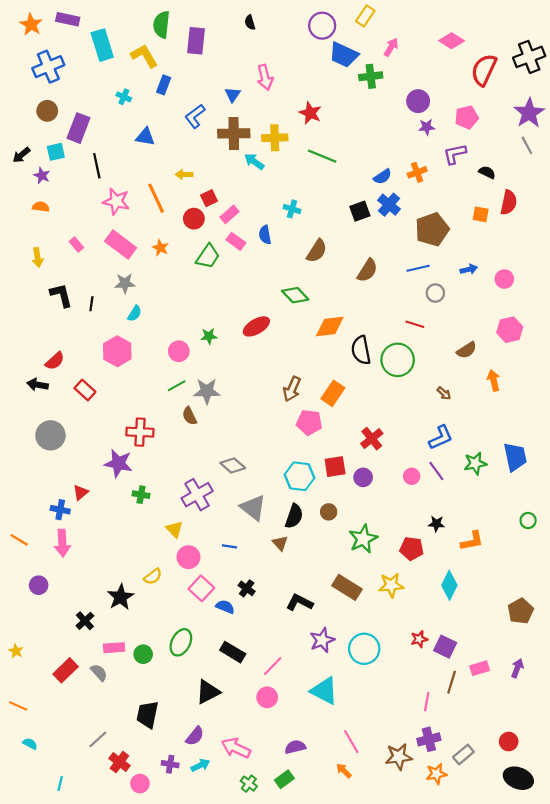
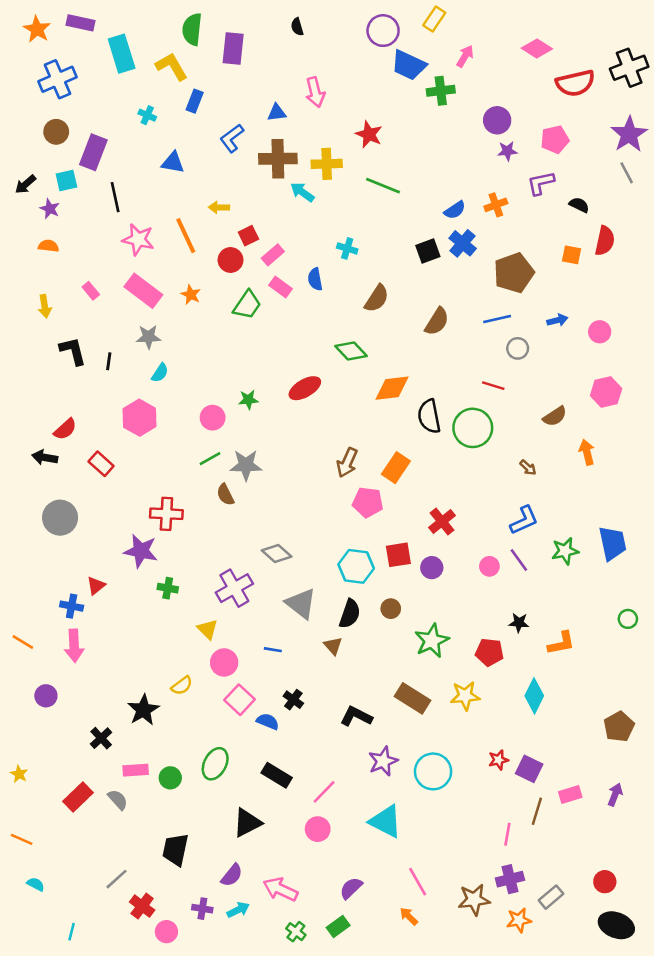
red semicircle: (484, 70) -> (575, 83), turned -128
blue triangle: (233, 95) -> (277, 113), turned 49
purple semicircle: (295, 747) -> (351, 888), turned -30

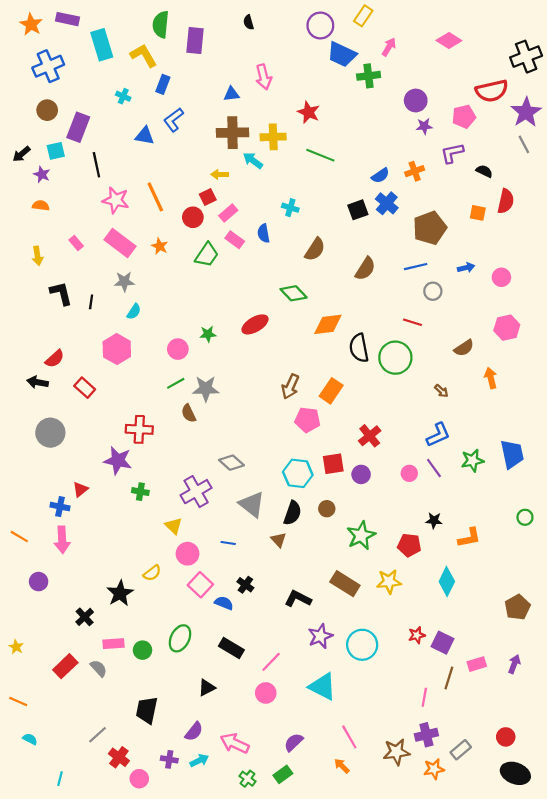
red semicircle: (575, 83) -> (492, 91), moved
blue L-shape: (232, 138) -> (174, 120), moved
yellow arrow: (219, 207) -> (220, 174), moved
black triangle: (247, 823) -> (207, 688), size x0.7

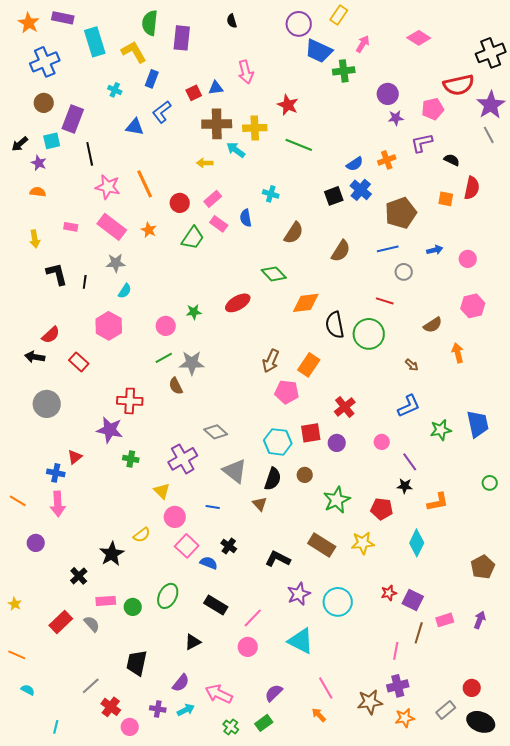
red square: (208, 197) -> (194, 93), moved
pink rectangle: (76, 243) -> (71, 227), turned -40
purple line: (434, 468) -> (410, 462), moved
gray rectangle: (461, 750) -> (446, 710), moved

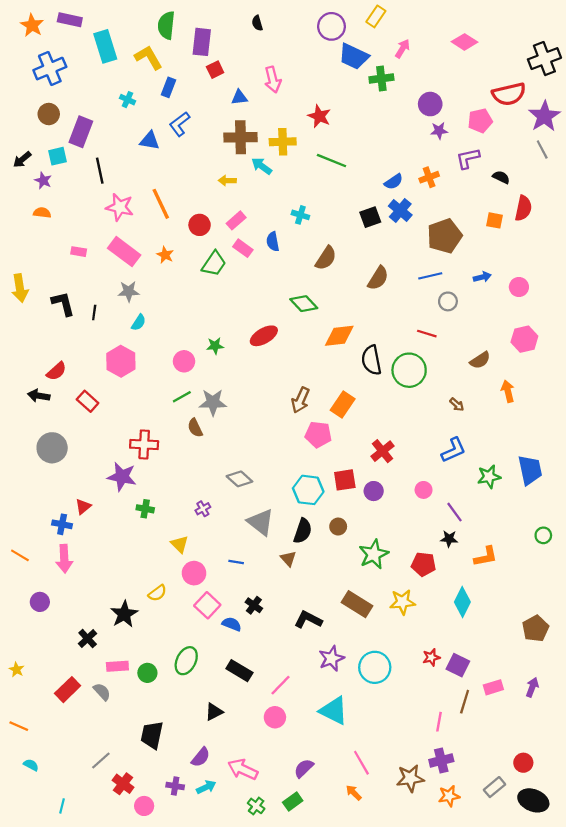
red square: (194, 93) -> (215, 70), moved
yellow arrow: (35, 239) -> (20, 288), moved, size x1.4
purple cross: (183, 459) -> (203, 509), size x0.5

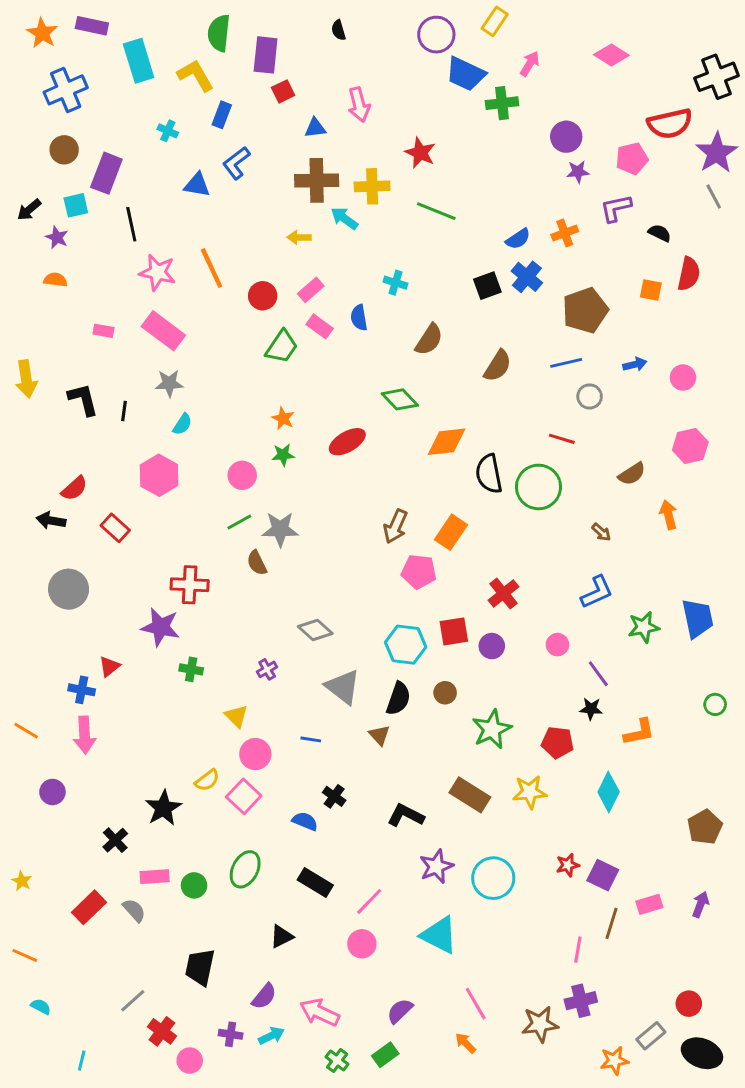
orange star: (165, 255) -> (283, 418), moved
pink square: (207, 605) -> (244, 796), moved
orange star: (449, 796) -> (614, 1061), moved

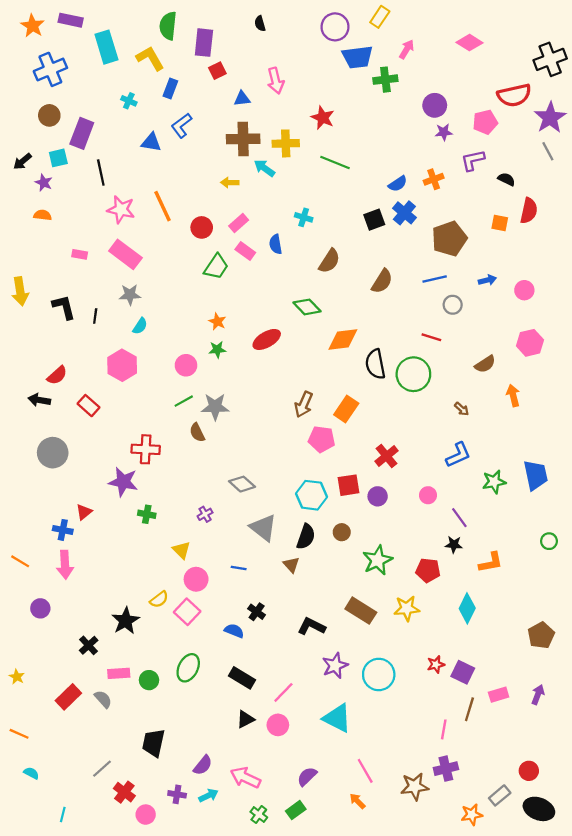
blue trapezoid: (466, 74) -> (357, 57), turned -32
black triangle: (282, 936) -> (245, 719), moved

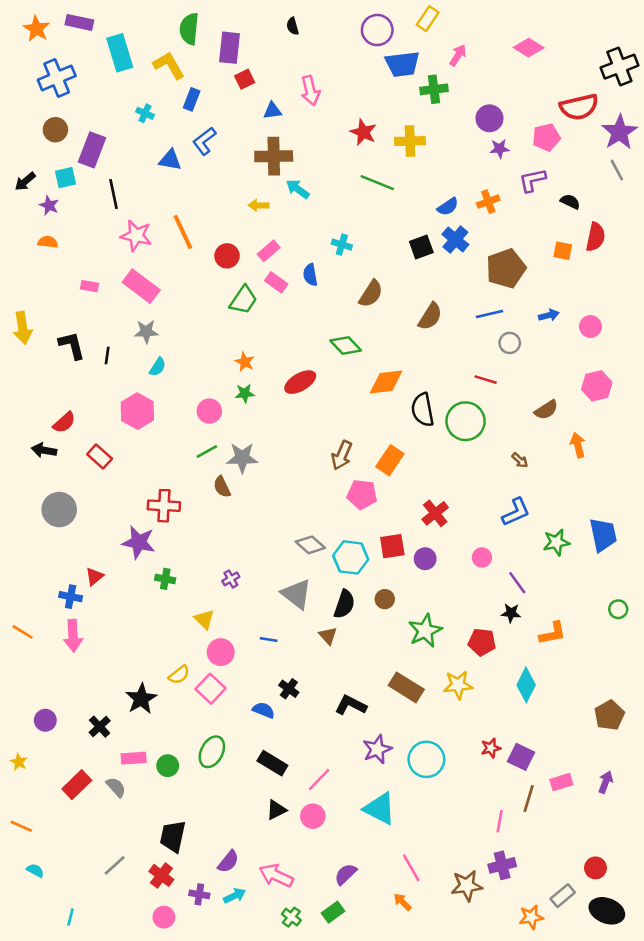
yellow cross: (286, 143) -> (410, 141), moved
gray diamond: (242, 484) -> (310, 545), moved
purple circle: (40, 608) -> (45, 720), moved
red cross: (124, 792) -> (161, 875), moved

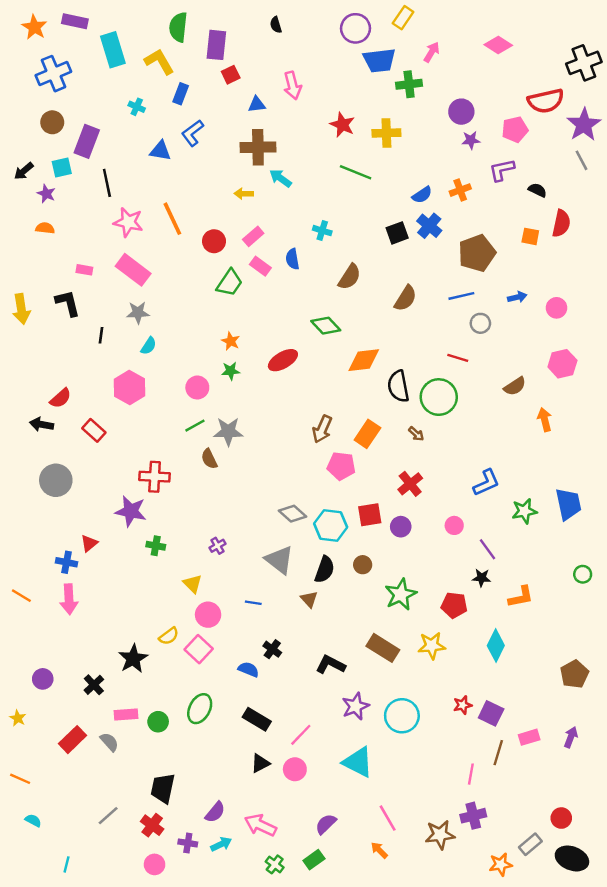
black L-shape: (72, 345) -> (68, 303), moved
brown arrow: (520, 460) -> (416, 434), moved

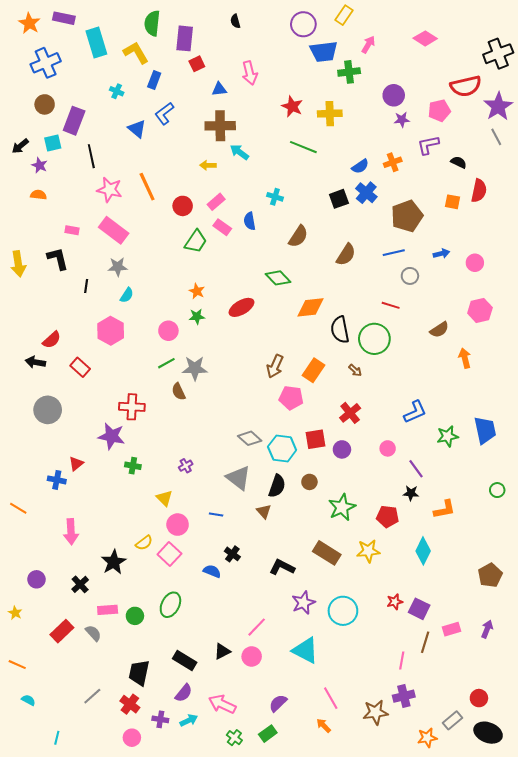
blue triangle: (160, 151) -> (137, 129), turned 30
pink arrow: (69, 599) -> (71, 532), moved
black rectangle: (257, 719) -> (185, 661), moved

